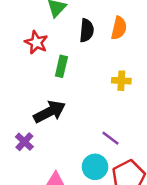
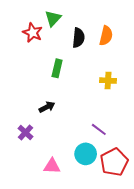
red star: (36, 42) -> (33, 33), moved
black arrow: (50, 112) -> (47, 107), size x0.6

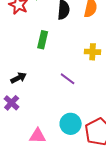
black arrow: (47, 107) -> (19, 78), moved
purple line: (99, 129) -> (68, 79), moved

